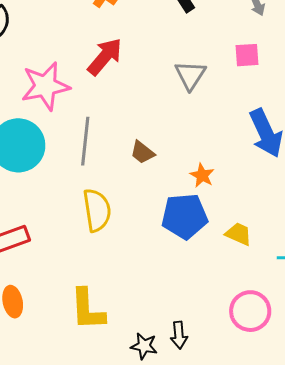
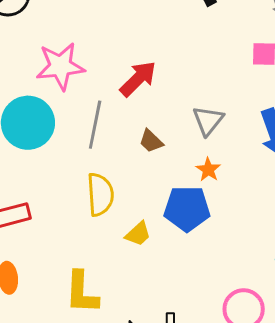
red arrow: (105, 57) -> (138, 79), moved
gray triangle: (190, 75) -> (208, 121), moved
yellow trapezoid: (239, 234) -> (138, 234), moved, turned 108

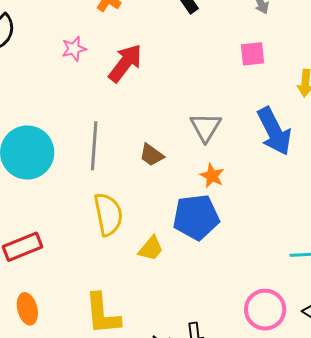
pink star: (60, 66) -> (74, 49), moved, size x0.5
red arrow: (138, 79) -> (125, 63), moved

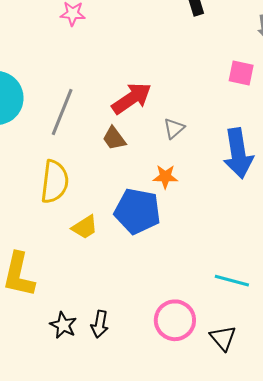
red arrow: (125, 63) -> (132, 98), moved
gray triangle: (206, 127) -> (174, 128), size x0.7
orange star: (212, 176) -> (165, 177), turned 30

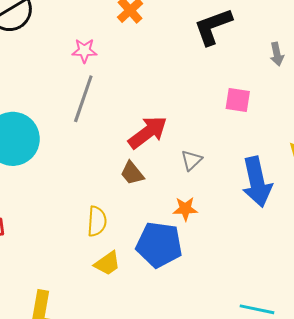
pink square: (241, 73) -> (238, 100), moved
gray line: (62, 112) -> (83, 99), moved
yellow semicircle: (55, 182) -> (97, 221), moved, size x0.7

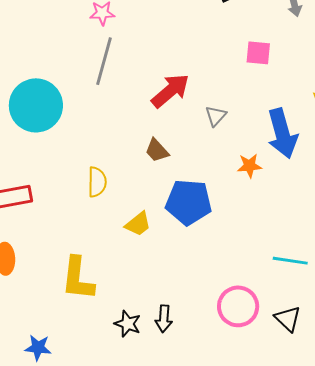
brown trapezoid: (132, 173) -> (157, 150), moved
orange star: (185, 209) -> (250, 166), moved
yellow semicircle: (97, 221) -> (97, 182), moved

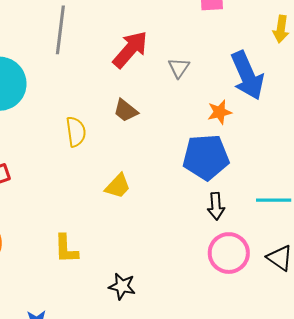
yellow semicircle: (97, 182) -> (76, 132), moved
blue pentagon: (189, 202) -> (206, 157), moved
yellow L-shape: (78, 279) -> (66, 249), size x0.7
black arrow: (164, 319) -> (216, 206), moved

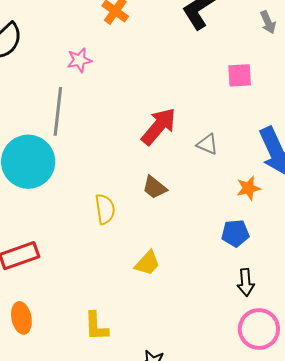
gray line: (60, 30) -> (58, 111), moved
gray triangle: (179, 68) -> (207, 144), turned -40
blue pentagon: (206, 157) -> (235, 233), size x0.6

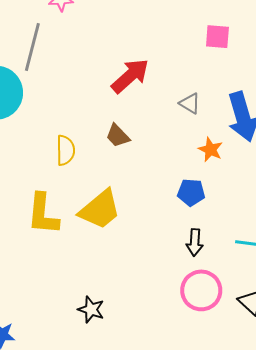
gray triangle: (207, 144) -> (190, 103), moved
orange star: (248, 188) -> (210, 150), turned 30
yellow trapezoid: (147, 263) -> (100, 210), size x1.6
yellow L-shape: (96, 326) -> (43, 214), moved, size x1.4

